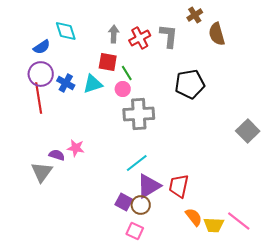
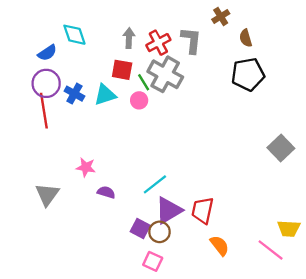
brown semicircle: (217, 34) -> (246, 38), size x0.7
black pentagon: (190, 84) -> (248, 74), moved
gray cross: (139, 114) -> (165, 74), moved, turned 32
purple semicircle: (57, 155) -> (106, 192), moved
yellow trapezoid: (214, 225) -> (289, 228), moved

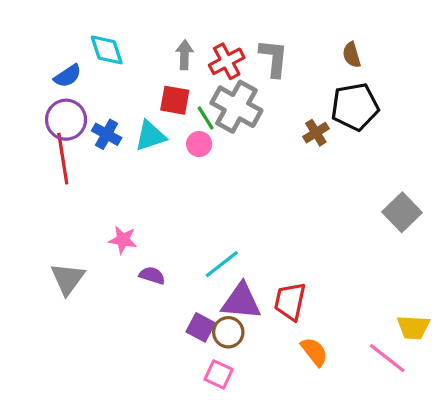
brown cross: (221, 17) -> (316, 133), moved
purple triangle: (169, 210) -> (241, 301), turned 36

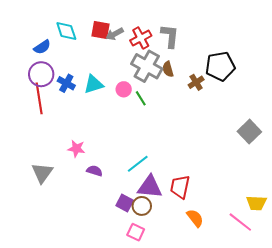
gray arrow: (184, 55) -> (115, 34), turned -120
brown semicircle: (352, 55) -> (168, 69), moved
red square: (175, 100) -> (101, 30), moved
green line: (206, 118) -> (141, 98), moved

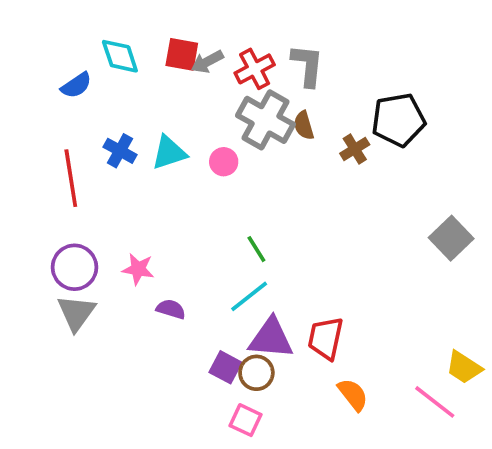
purple circle: (41, 74) -> (74, 267), moved
green line: (141, 98) -> (256, 249), moved
yellow trapezoid: (256, 203) -> (464, 367), turned 30

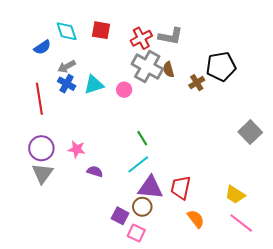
gray arrow: (207, 62) -> (67, 66), moved
gray L-shape: (307, 65) -> (171, 36), turned 95
purple square: (225, 367) -> (120, 216), moved
yellow trapezoid: (464, 367) -> (235, 195), moved

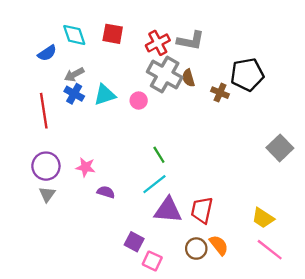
brown cross: (197, 83) -> (220, 93), turned -35
gray triangle: (42, 173) -> (47, 194), size x0.7
brown circle: (142, 207) -> (196, 249), moved

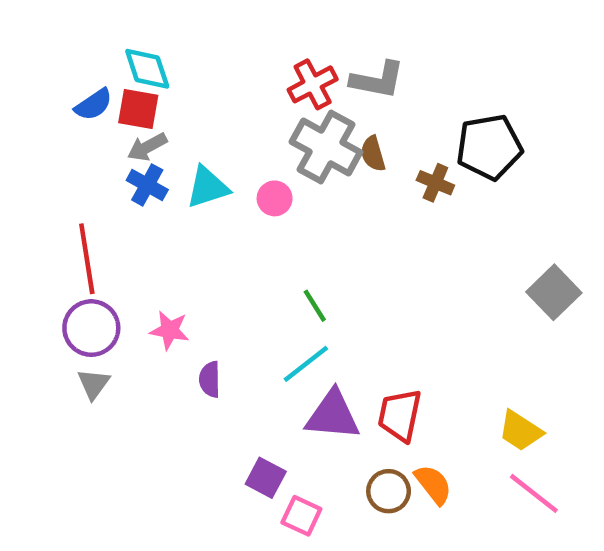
red square: (113, 34) -> (138, 109), moved
red line: (44, 111) -> (87, 259), moved
purple semicircle: (106, 192) -> (210, 379), turned -108

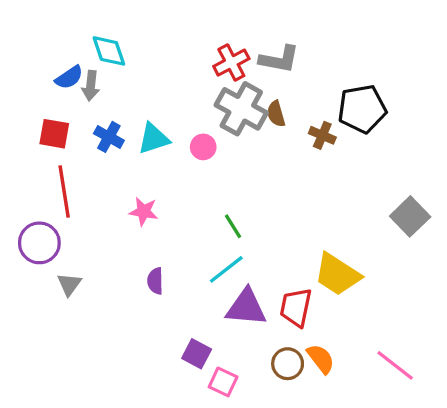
red square: (138, 109) -> (54, 134), moved
gray arrow: (147, 147) -> (91, 86), moved, turned -56
purple circle: (91, 328) -> (39, 243), moved
pink star: (170, 330) -> (144, 211), moved
yellow trapezoid: (520, 431) -> (337, 274), moved, size x1.4

